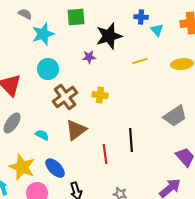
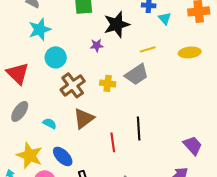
cyan star: (43, 34) -> (40, 29), moved
gray trapezoid: (175, 116) -> (137, 74), moved

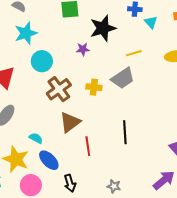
cyan semicircle: (50, 123) -> (36, 138), moved
red line: (113, 142) -> (88, 146), moved

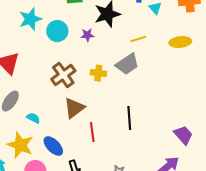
cyan circle: (42, 61) -> (57, 31), moved
cyan semicircle: (36, 138) -> (33, 118), moved

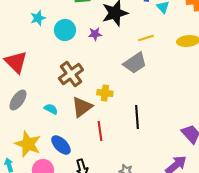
cyan star: (30, 19) -> (38, 18), size x0.7
yellow cross: (98, 73) -> (105, 93), moved
cyan semicircle: (33, 118) -> (51, 109), moved

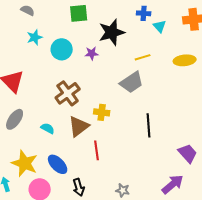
black line: (137, 117) -> (149, 125), moved

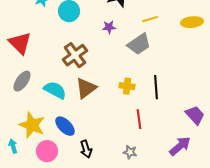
purple star: (92, 53) -> (109, 27), moved
yellow cross: (102, 112) -> (127, 86), moved
cyan semicircle: (48, 128) -> (55, 90), size x1.6
red line: (97, 150) -> (139, 119), moved

